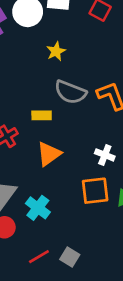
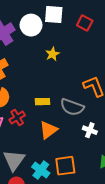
gray semicircle: (70, 92) -> (72, 107), moved
orange square: (95, 191) -> (65, 166), moved

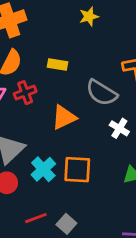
yellow rectangle: (43, 102) -> (57, 64), moved

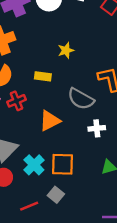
yellow star: (89, 17) -> (66, 50), moved
white cross: (119, 128) -> (97, 128), turned -35
gray square: (66, 224) -> (56, 195), moved

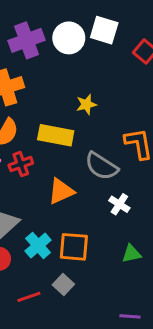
yellow rectangle: (43, 76) -> (56, 135), size x1.6
white cross: (97, 128) -> (119, 204), turned 35

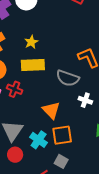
yellow star: (86, 104) -> (31, 42), moved
red cross: (21, 164) -> (15, 89), turned -35
orange triangle: (61, 191) -> (51, 110), moved, turned -36

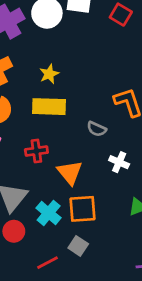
gray semicircle: (68, 78) -> (97, 129), size x0.6
red cross: (15, 89) -> (36, 151), moved, turned -35

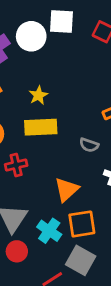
red cross: (36, 151) -> (16, 165), moved
orange triangle: (70, 172) -> (66, 190), turned 32
gray square: (78, 246) -> (81, 260), size x1.5

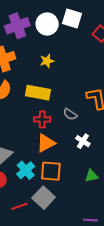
yellow star: (38, 95) -> (47, 61), moved
red cross: (16, 165) -> (42, 119), moved

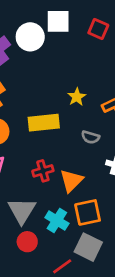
yellow star: (47, 61) -> (77, 97), moved
red cross: (42, 119) -> (43, 171), moved

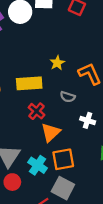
red cross: (43, 171) -> (36, 111), moved, turned -35

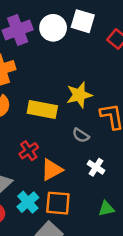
yellow star: (57, 63) -> (79, 95), size x1.5
red cross: (36, 111) -> (29, 151), moved

